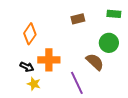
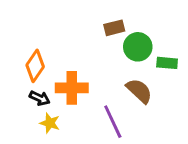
green rectangle: (114, 14) -> (167, 63), moved
orange diamond: (30, 34) -> (35, 66), moved
green circle: (109, 43) -> (138, 47), moved

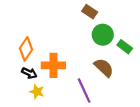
brown rectangle: (114, 28) -> (90, 12), moved, turned 48
green rectangle: (167, 63) -> (125, 47), turned 32

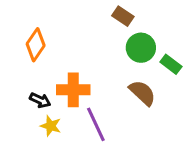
orange diamond: (26, 49) -> (36, 45), moved
purple line: (84, 91) -> (96, 124), moved

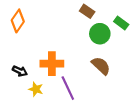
orange diamond: (36, 45) -> (18, 21), moved
green rectangle: (171, 64) -> (121, 23), moved
black arrow: (40, 100) -> (20, 71), moved

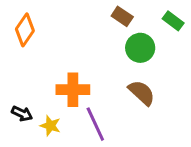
green rectangle: (121, 23) -> (173, 21), moved
black arrow: (20, 71) -> (22, 114), moved

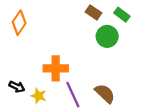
green rectangle: (173, 21) -> (122, 15), moved
brown semicircle: (142, 93) -> (105, 94), moved

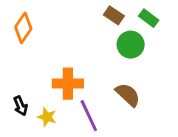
black arrow: (17, 87) -> (21, 106), turned 42
brown semicircle: (105, 94) -> (128, 95), moved

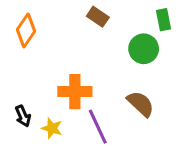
brown rectangle: (114, 15) -> (98, 17), moved
green rectangle: (149, 18) -> (163, 20), turned 42

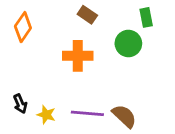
orange cross: (75, 92) -> (78, 56), moved
brown semicircle: (141, 104) -> (124, 116), moved
purple line: (98, 127) -> (87, 113), turned -60

